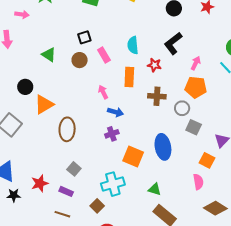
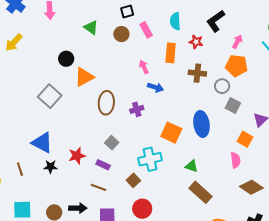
purple cross: (112, 134) -> (137, 109), moved

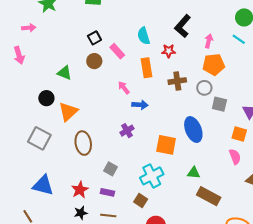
green triangle: (91, 27) -> (64, 73), moved
brown ellipse: (106, 103) -> (83, 143), moved
black star: (50, 167) -> (81, 213), moved

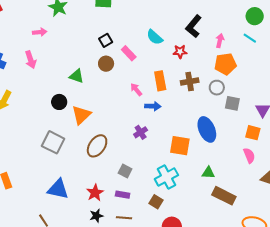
cyan semicircle: (144, 36) -> (155, 37), turned -30
orange rectangle: (146, 68) -> (160, 81), moved
brown ellipse: (83, 143) -> (97, 146), turned 45

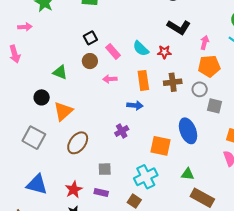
black L-shape: (193, 26) -> (179, 27), turned -100
cyan semicircle: (155, 37) -> (141, 48), moved
pink arrow: (136, 89) -> (110, 79), moved, turned -56
gray square: (125, 171) -> (105, 169), turned -32

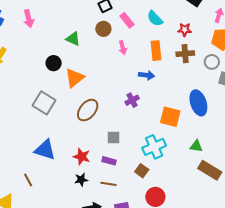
red star: (164, 52) -> (185, 30), moved
pink arrow: (110, 79) -> (123, 48), turned -104
red star: (74, 190) -> (82, 157), turned -30

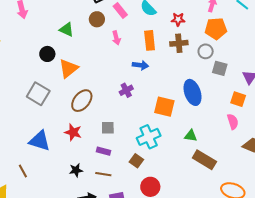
red star: (82, 157) -> (73, 132), moved

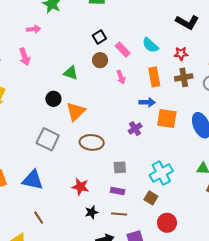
brown ellipse: (82, 101) -> (92, 142), turned 60
orange square: (164, 107) -> (167, 119), moved
red star: (73, 132) -> (80, 187), moved
blue triangle: (40, 141) -> (33, 180), moved

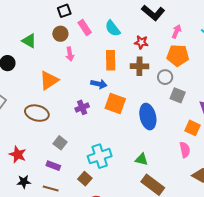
pink arrow: (121, 77) -> (70, 54), moved
orange triangle: (76, 112) -> (49, 80), moved
gray square: (120, 167) -> (60, 143), turned 32

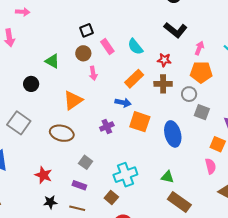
orange rectangle: (111, 60) -> (134, 79), turned 48

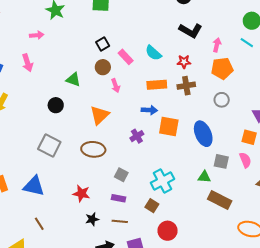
orange rectangle: (134, 79) -> (157, 85), turned 48
gray circle: (189, 94) -> (222, 100), moved
gray square: (202, 112) -> (221, 161), moved

